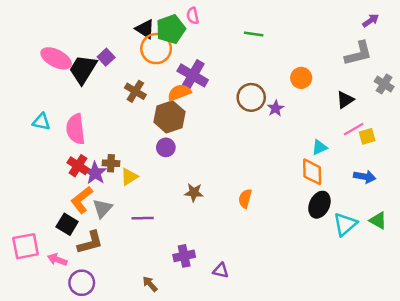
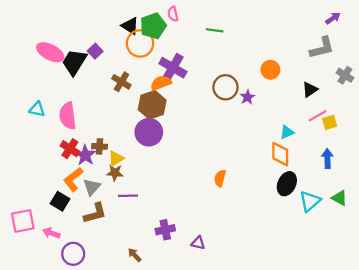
green line: (254, 34) -> (215, 30), moved
purple circle: (166, 147) -> (149, 132), size x1.6
blue arrow: (365, 177) -> (327, 159), turned -102
brown star: (194, 193) -> (115, 173), moved
brown L-shape: (90, 243) -> (95, 213), moved

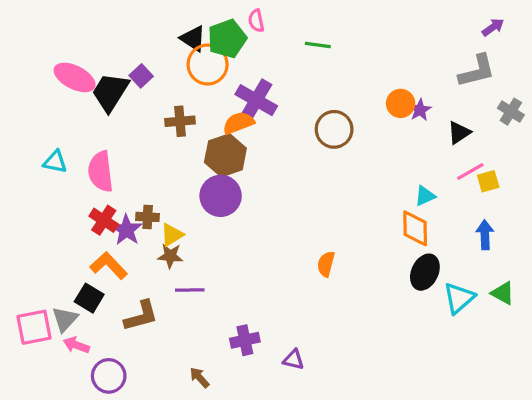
brown cross: (121, 82) -> (180, 121), turned -36
purple star: (247, 97) -> (420, 110), moved
orange L-shape: (73, 179) -> (109, 266), turned 85
gray triangle: (92, 187) -> (65, 319), moved

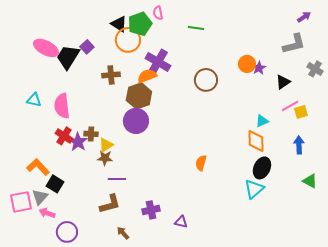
orange L-shape: (109, 266) -> (38, 167), moved
cyan triangle: (459, 298) -> (254, 189), moved
brown L-shape: (141, 316) -> (110, 204), moved

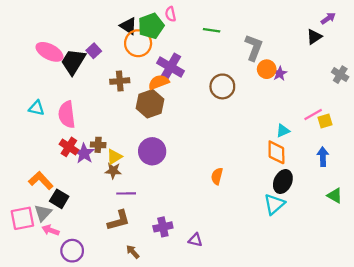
gray L-shape: (294, 44) -> (254, 48), moved, turned -55
black triangle: (283, 82) -> (314, 37), moved
purple circle: (136, 121) -> (152, 151), moved

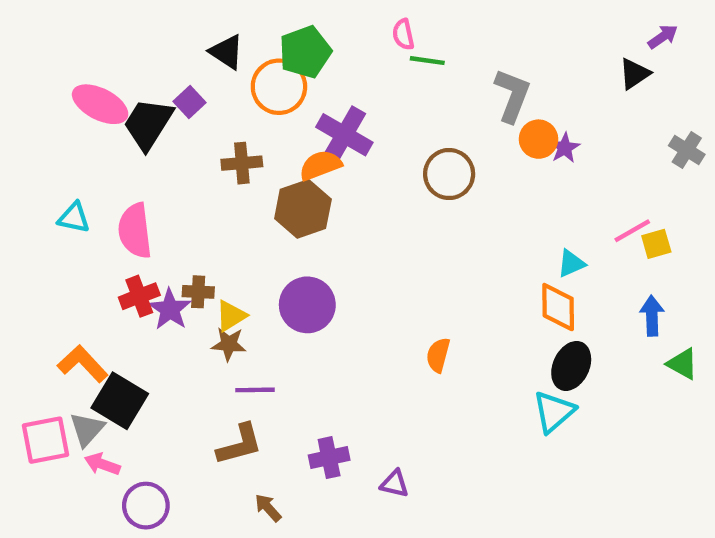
pink semicircle: (170, 14) -> (403, 34), moved
black triangle: (128, 26) -> (227, 52), moved
red cross: (69, 147) -> (139, 296), turned 36
green triangle: (335, 196) -> (682, 364), moved
black square: (59, 199) -> (120, 401), size x1.4

